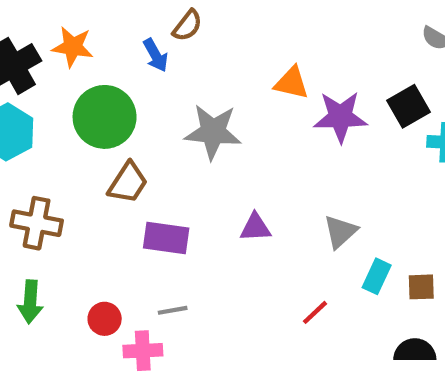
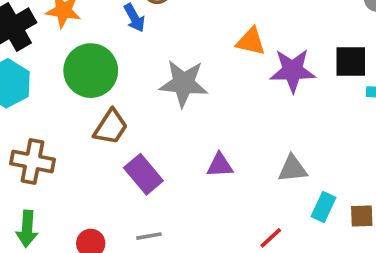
black square: (408, 106) -> (351, 61), turned 30
gray triangle: (340, 232) -> (293, 169), turned 36
purple rectangle: (166, 238) -> (143, 174), turned 42

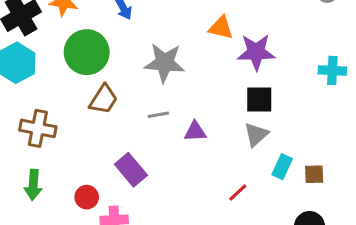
black square: (351, 61) -> (259, 99), moved
gray triangle: (293, 169) -> (256, 135), turned -36
purple rectangle: (143, 174) -> (131, 170), moved
gray line: (149, 236) -> (158, 115), moved

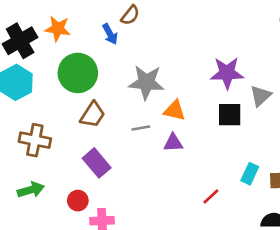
orange triangle: (221, 28) -> (175, 111), moved
gray triangle: (256, 135) -> (261, 96), moved
purple rectangle: (131, 170) -> (97, 163), moved
green arrow: (33, 185) -> (31, 190), turned -110

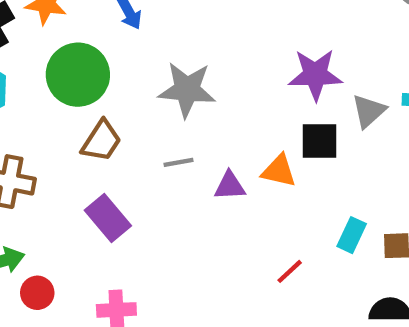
orange triangle: (175, 111) -> (279, 171), moved
red circle: (78, 201) -> (37, 293), moved

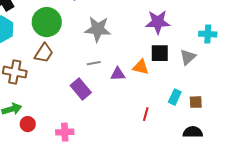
gray triangle: (369, 111) -> (188, 57), moved
brown trapezoid: (101, 141) -> (44, 53), moved
purple rectangle: (108, 218) -> (81, 89), moved
red line: (290, 271) -> (146, 114), turned -32

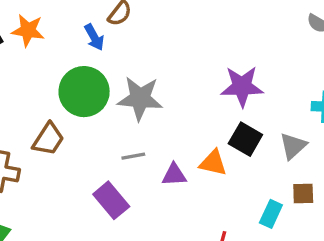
green circle: (47, 22) -> (84, 92), moved
black square: (160, 53) -> (245, 139), turned 30
brown square: (196, 102) -> (303, 193), moved

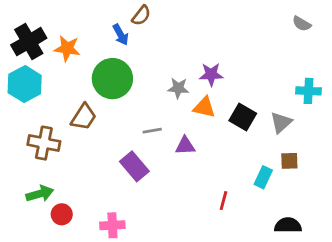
orange star: (28, 30) -> (67, 48), moved
purple star: (242, 86) -> (211, 74), moved, size x0.7
gray star: (140, 98) -> (178, 88), moved, size x0.6
orange triangle: (213, 163) -> (204, 107), moved

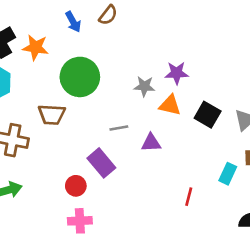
blue arrow: (121, 35) -> (73, 22), moved
brown trapezoid: (84, 117) -> (52, 115), turned 60
red circle: (62, 214) -> (76, 186), moved

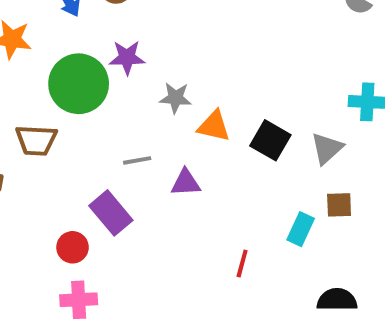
purple star: (177, 73) -> (127, 57), moved

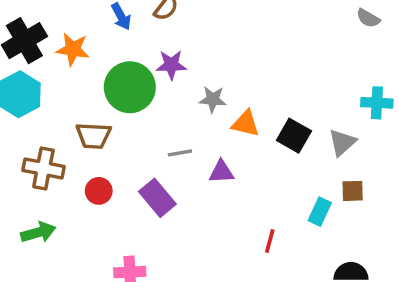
red circle: (73, 247) -> (99, 191), moved

